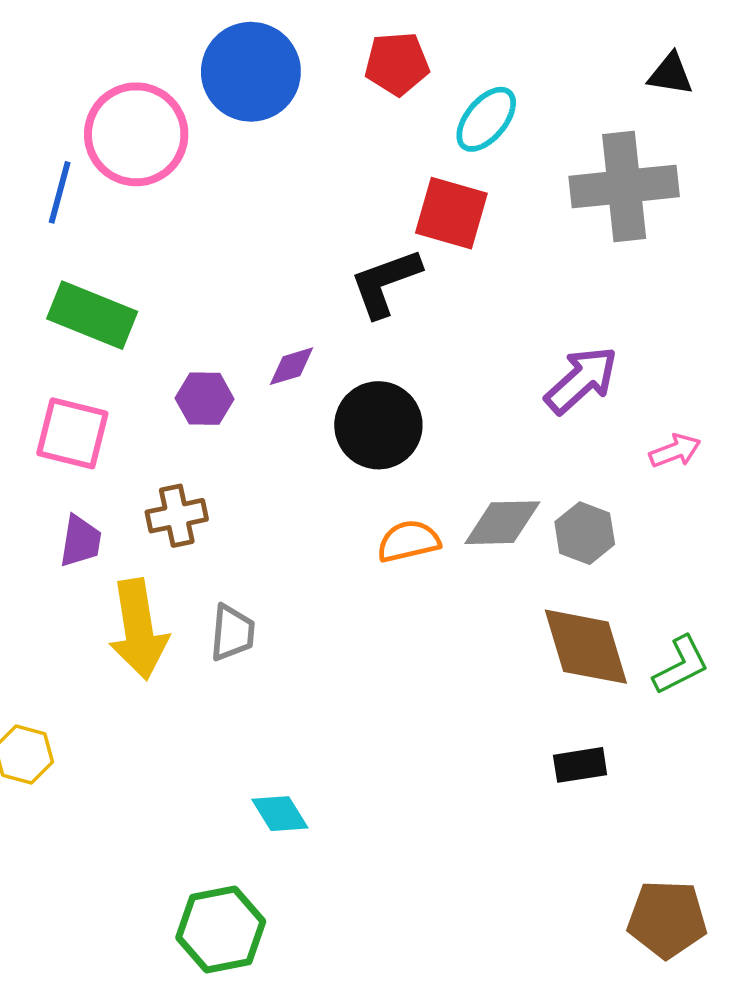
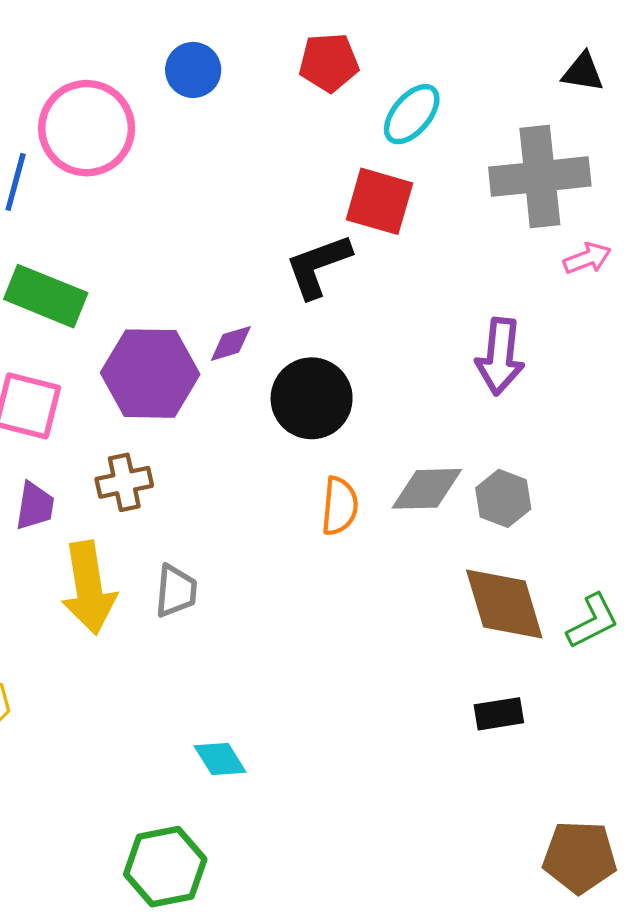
blue circle: (251, 72) -> (193, 70), size x0.6
purple arrow: (581, 380) -> (500, 356), turned 138
purple hexagon: (205, 399) -> (150, 374), size x1.8
pink arrow: (675, 451) -> (587, 258), moved
orange semicircle: (409, 541) -> (340, 506), turned 108

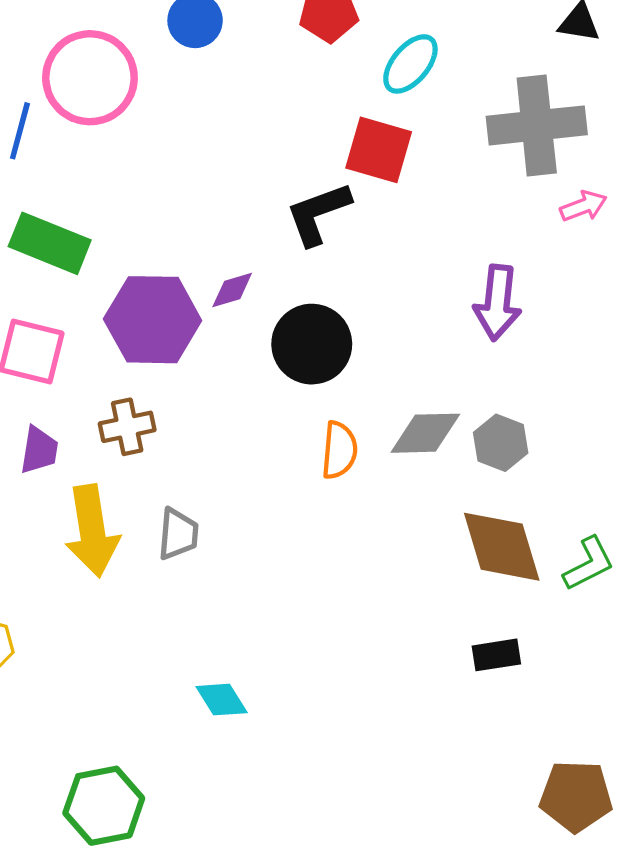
green hexagon: (165, 867) -> (104, 806), moved

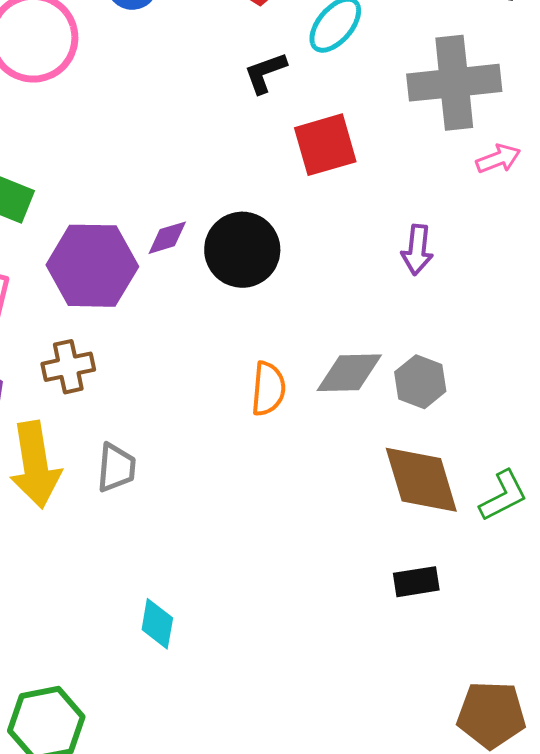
red square: (379, 150) -> (325, 145), moved, turned -32
black L-shape: (318, 214) -> (265, 73), moved, size x0.7
purple arrow: (497, 303) -> (417, 250), size x0.7
black circle: (312, 344) -> (242, 250), moved
cyan diamond: (222, 700) -> (157, 624), turned 42

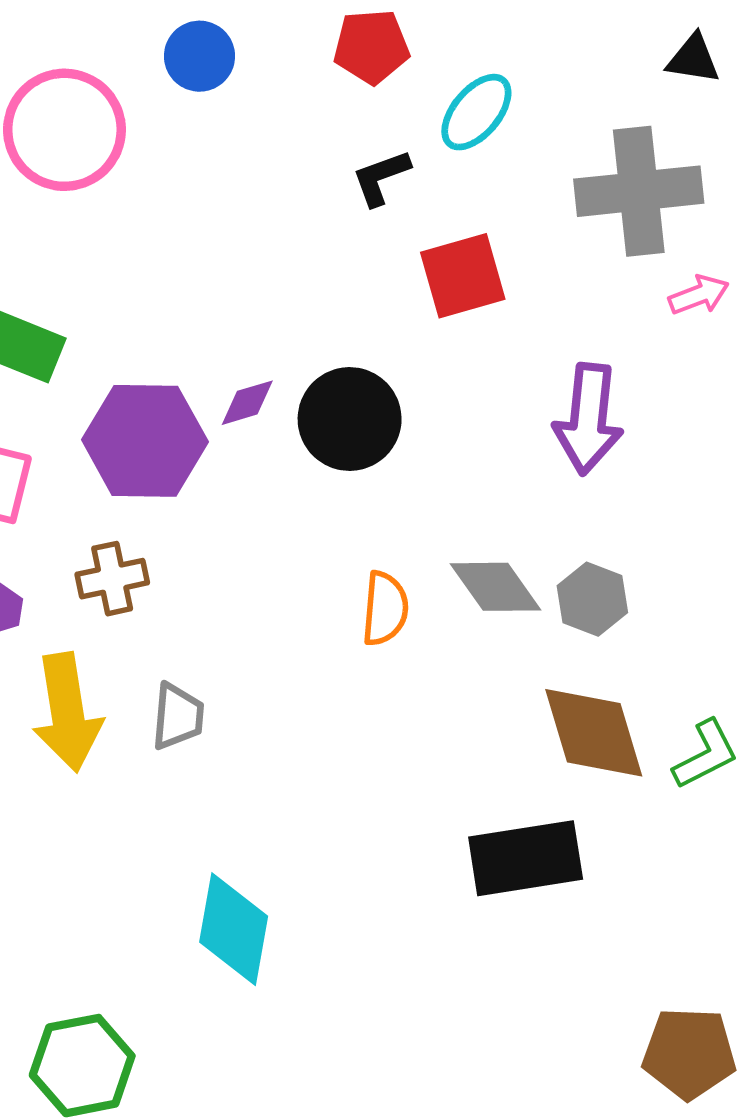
purple arrow: (417, 250) -> (588, 419), size x1.6
gray diamond: (349, 373) -> (496, 587), turned 56
black rectangle: (416, 582) -> (526, 858), moved, size x1.8
cyan diamond: (157, 624) -> (234, 929), size x1.6

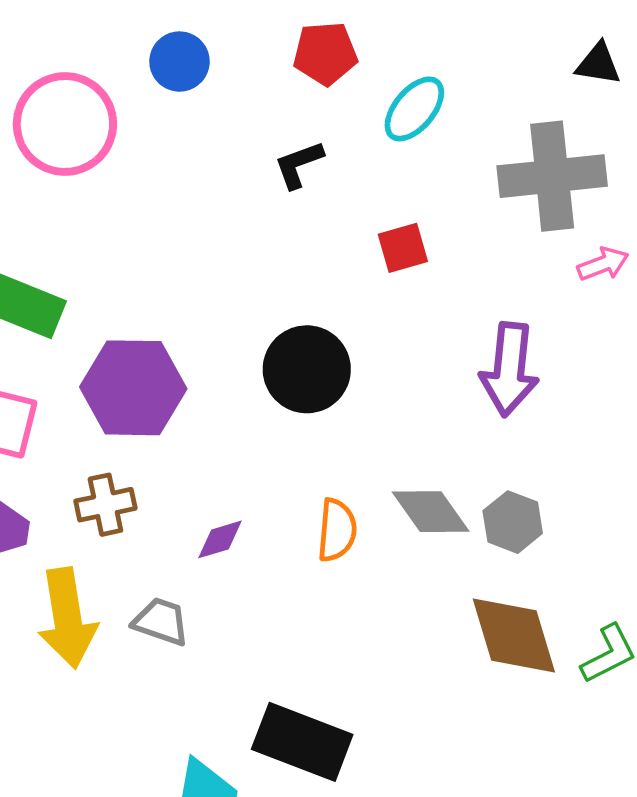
black L-shape: (381, 178) -> (299, 164), moved
red square: (463, 276) -> (403, 248), size x0.7
purple diamond: (247, 403) -> (220, 539), moved
gray trapezoid: (178, 716) -> (161, 622), turned -76
black rectangle: (526, 858) -> (302, 742), moved, turned 30

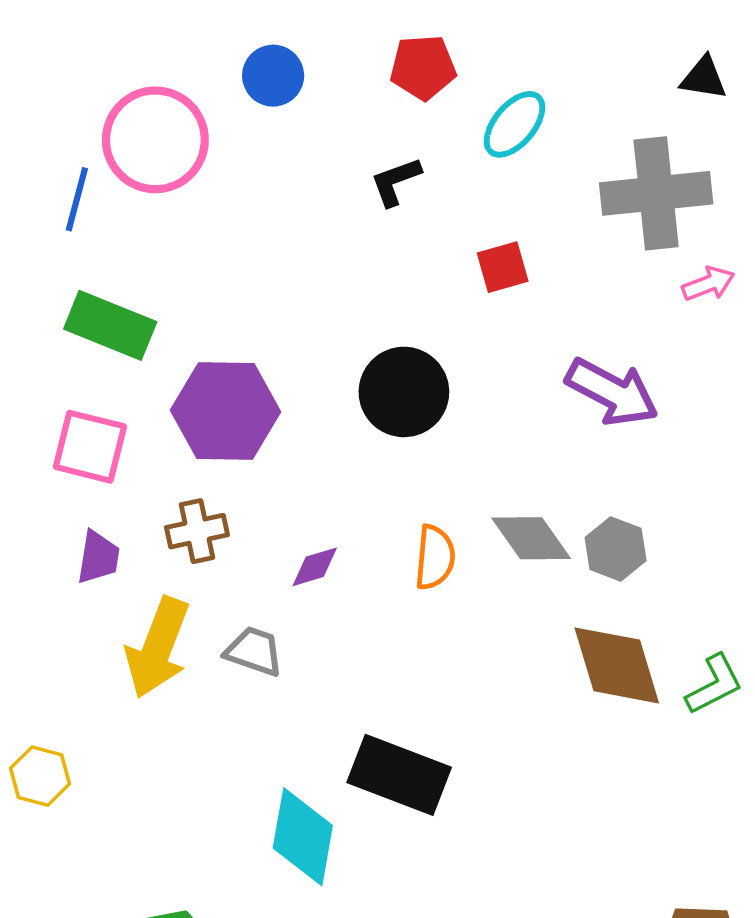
purple arrow: (509, 369) -> (612, 392), turned -68
yellow arrow: (67, 618) -> (158, 648), turned 30

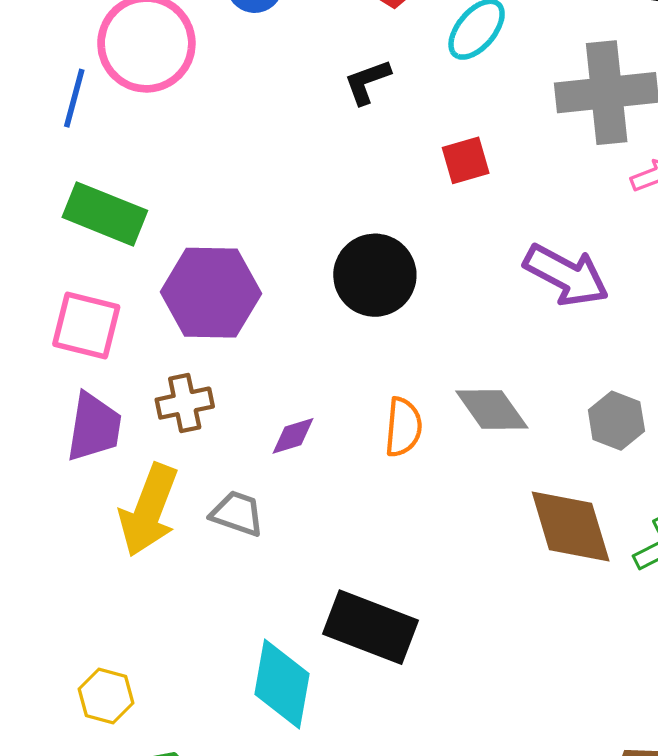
gray hexagon: (616, 549) -> (616, 421), moved
purple trapezoid: (98, 557) -> (94, 427), size x1.4
yellow hexagon: (40, 776) -> (106, 696), moved

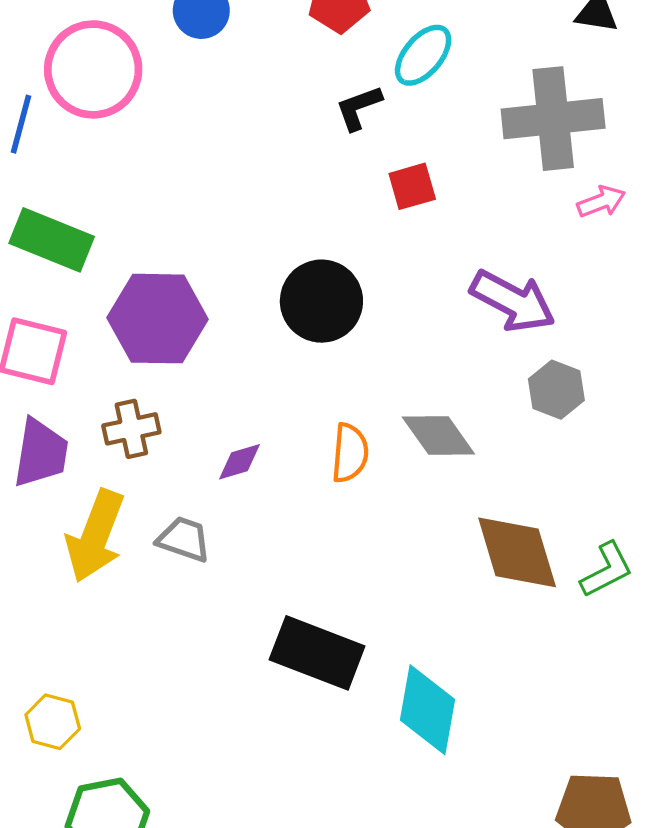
black L-shape: (367, 82) -> (359, 108), moved
gray hexagon: (616, 421) -> (556, 390), moved
cyan diamond: (282, 684) -> (427, 710), moved

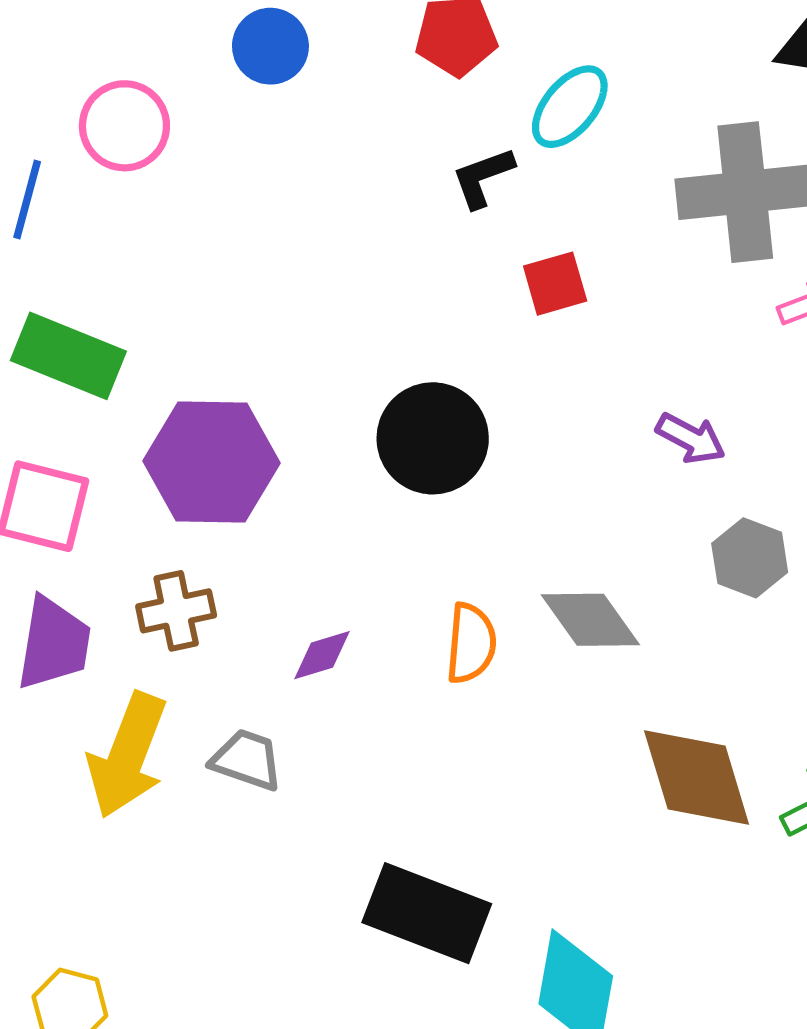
pink circle: (93, 69) -> (124, 126), size x0.7
purple arrow: (513, 301) -> (691, 438), size x0.6

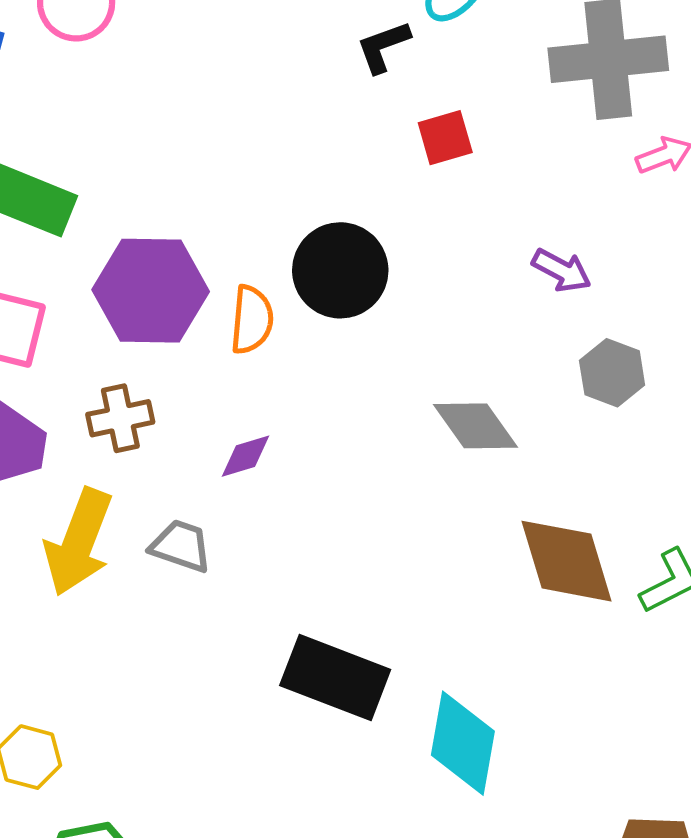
orange semicircle: (471, 643) -> (252, 320), moved

